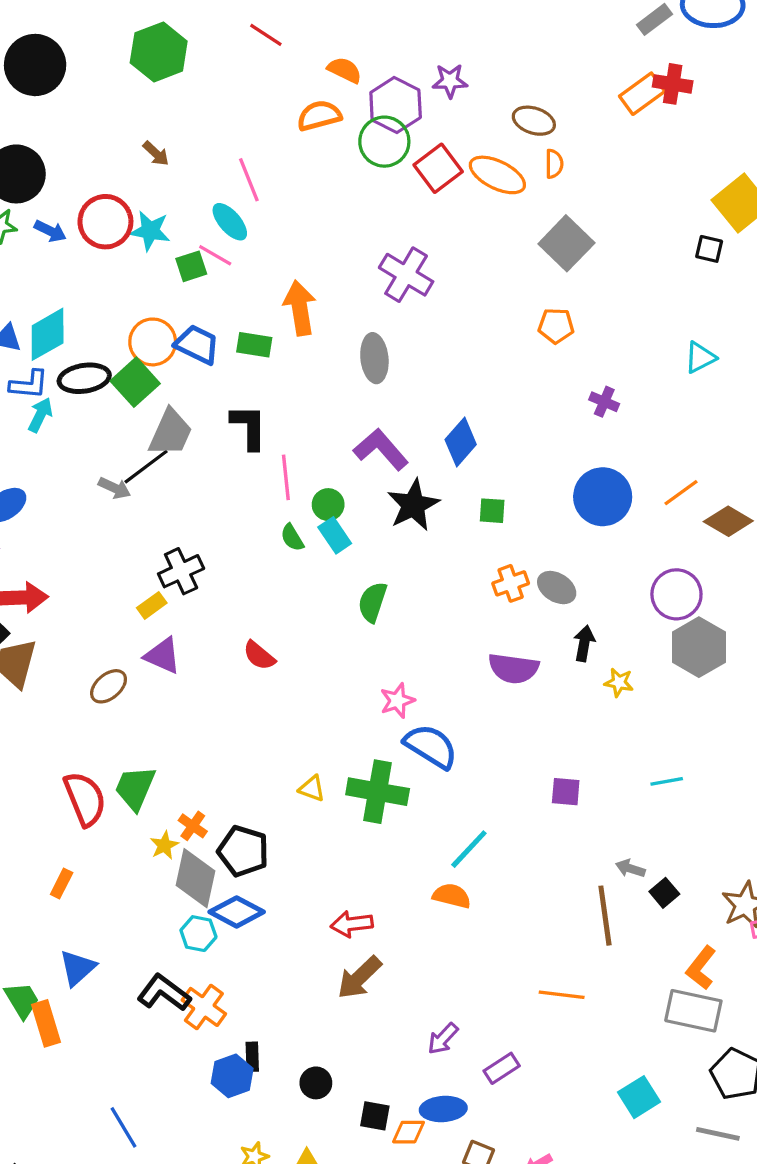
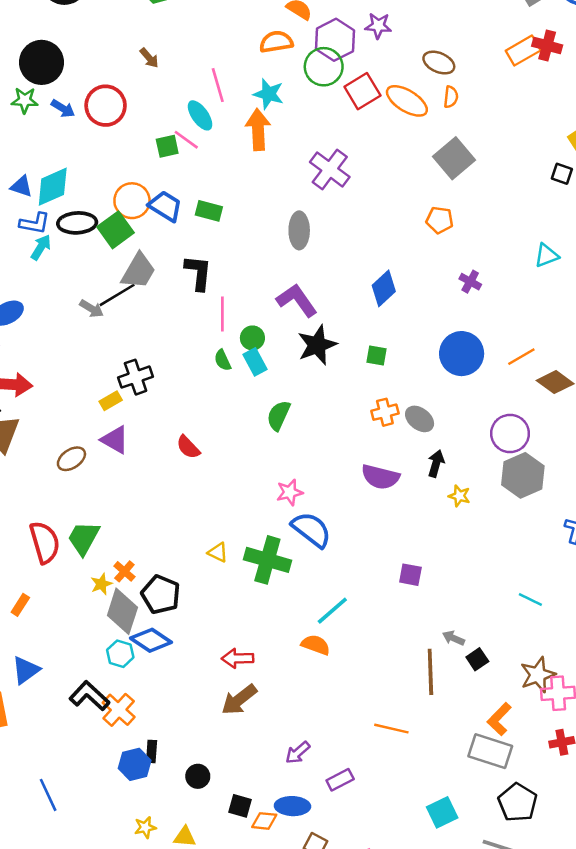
cyan star: (150, 231) -> (269, 94), moved
orange arrow: (300, 308) -> (258, 130), moved
blue diamond: (461, 442) -> (384, 288), moved
cyan line: (667, 781) -> (530, 599), moved, turned 30

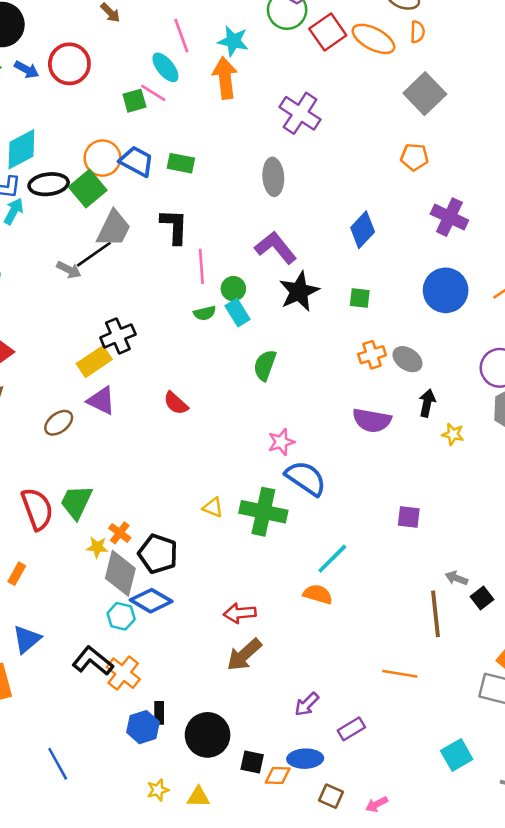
purple cross: (470, 282) -> (449, 217), size x1.6
green semicircle: (223, 360) -> (205, 313), turned -75
yellow rectangle: (111, 401) -> (94, 362), size x1.5
yellow star: (101, 584) -> (97, 547), turned 30
black circle: (198, 776) -> (208, 735), size x1.8

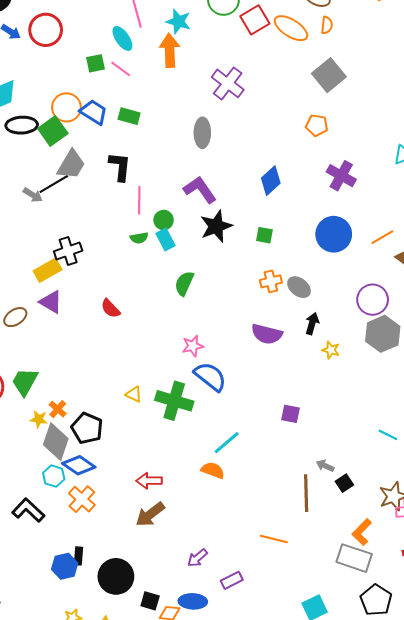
pink line: (153, 93) -> (121, 69), moved
orange cross: (123, 673) -> (82, 499), moved

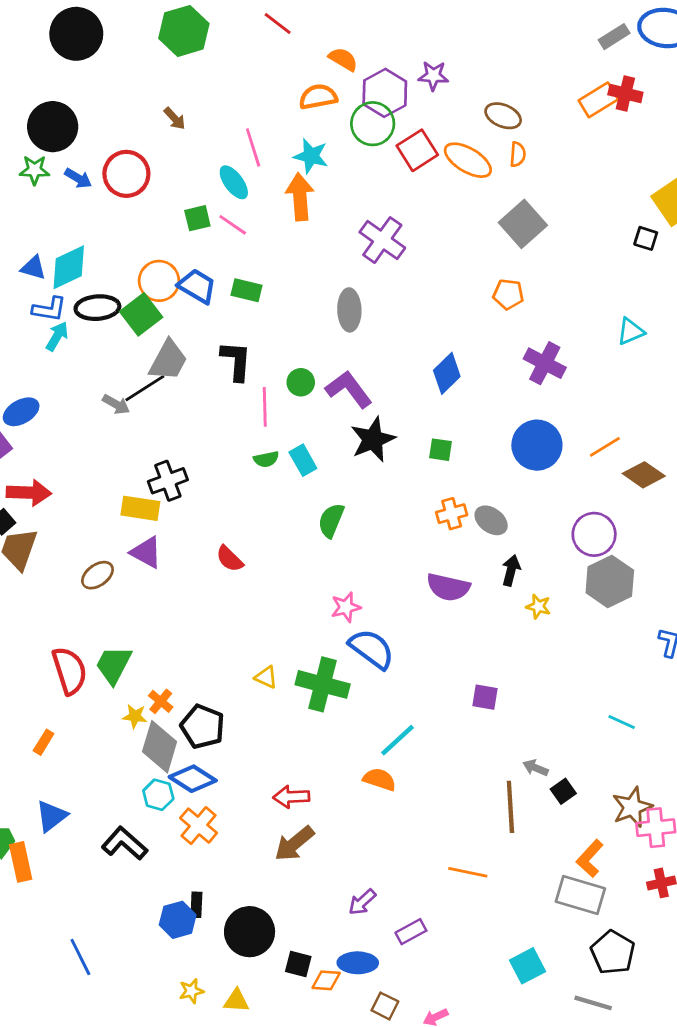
green circle: (164, 220) -> (301, 382), moved
yellow rectangle: (48, 270) -> (140, 508), turned 40

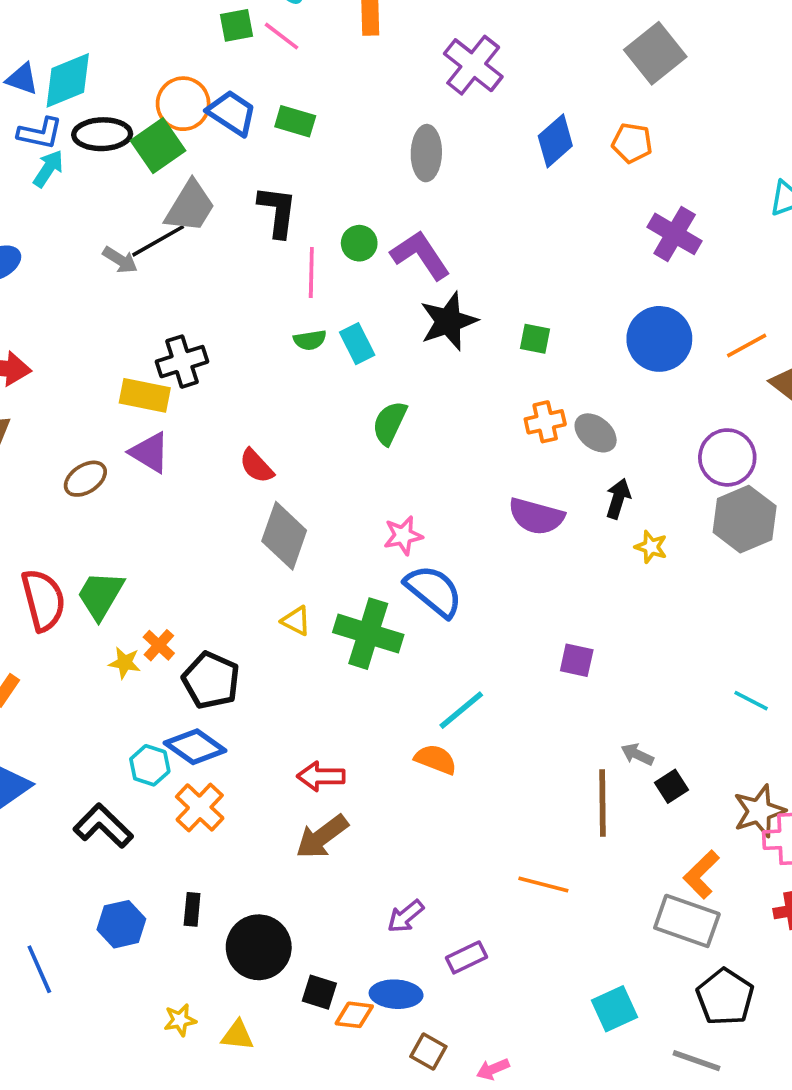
blue diamond: (447, 373) -> (555, 141), moved
gray diamond: (160, 747) -> (284, 536), moved
blue hexagon: (178, 920) -> (121, 924), moved

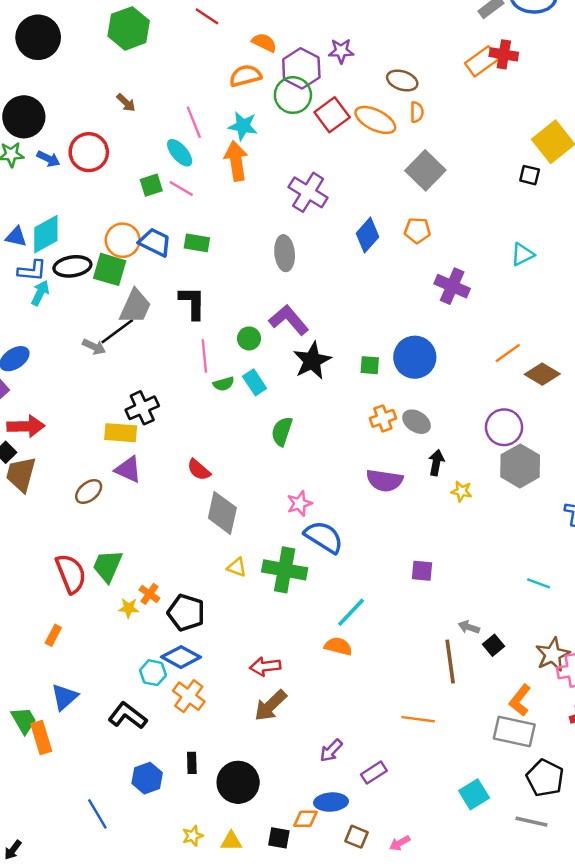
green square: (158, 146) -> (110, 269), turned -32
green circle: (359, 243) -> (249, 338), moved
pink line: (311, 272) -> (204, 356), moved
blue circle: (659, 339) -> (415, 357), moved
black square: (319, 992) -> (279, 838), moved

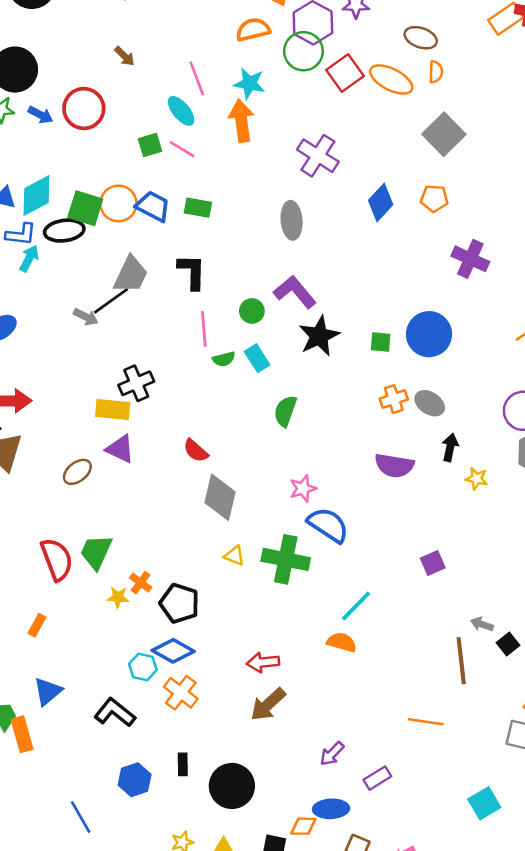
green square: (110, 269) -> (85, 208), moved
purple square: (422, 571) -> (433, 563), turned -30

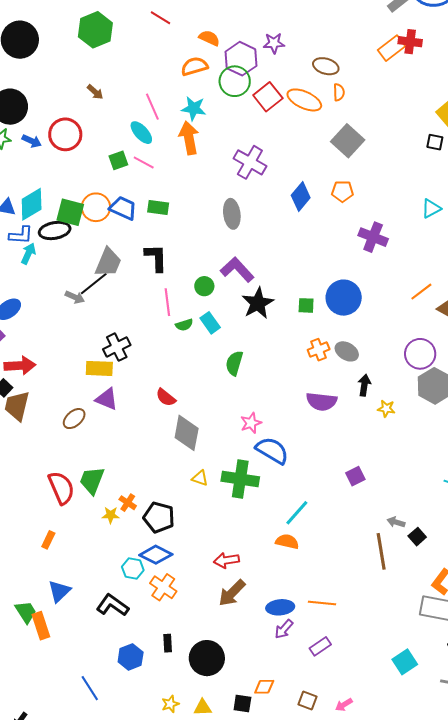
orange line: (426, 722) -> (322, 603), moved
blue ellipse: (331, 809) -> (280, 607), moved

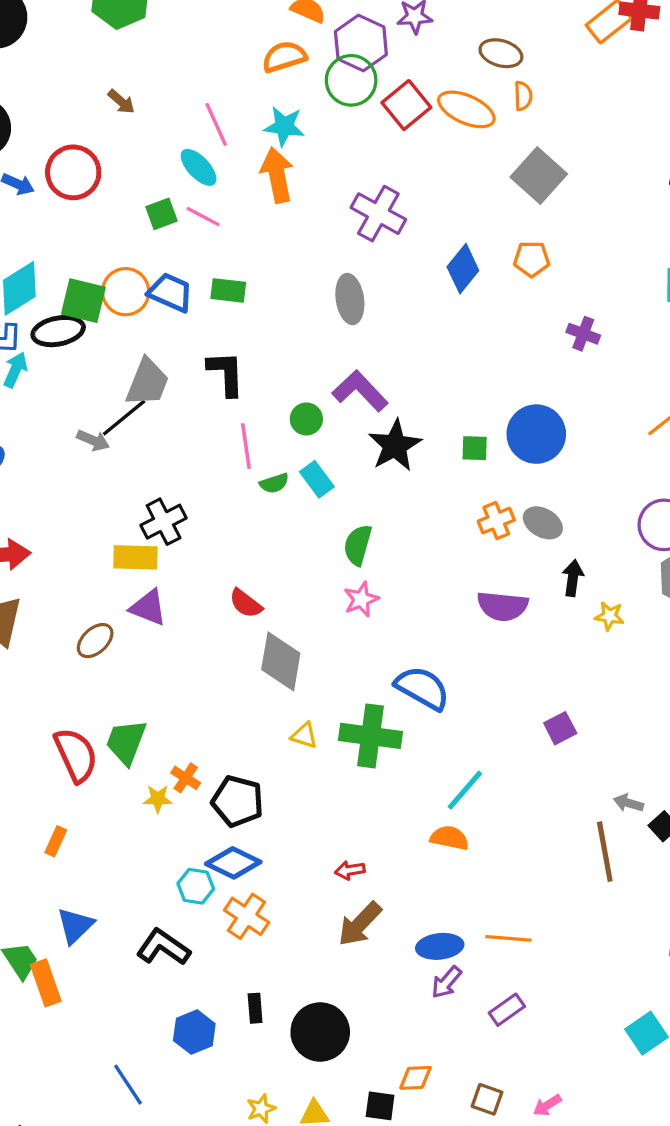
purple cross: (373, 237) -> (583, 334), size x0.7
pink star: (251, 423) -> (361, 599), moved
red arrow: (226, 560) -> (350, 870), size x0.7

